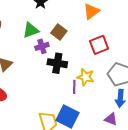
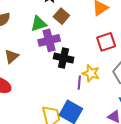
brown square: (59, 32) -> (61, 16), moved
purple cross: (42, 46) -> (49, 40), size x1.5

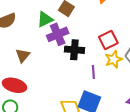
red square: (106, 42) -> (108, 40), moved
yellow star: (91, 73) -> (114, 59), moved, turned -30

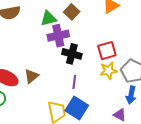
brown triangle: (23, 55) -> (31, 76), moved
purple line: (93, 72) -> (74, 82), moved

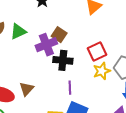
brown square: (72, 12) -> (59, 35), moved
green triangle: (49, 18) -> (18, 31), moved

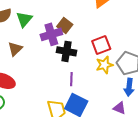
green triangle: (18, 31) -> (24, 19), turned -30
brown triangle: (27, 89) -> (15, 49), moved

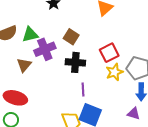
green triangle: (24, 19) -> (30, 35), turned 42
purple cross: (51, 34) -> (45, 49), moved

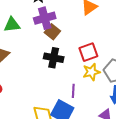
purple cross: (45, 49) -> (45, 18), moved
purple line: (83, 90) -> (73, 91), moved

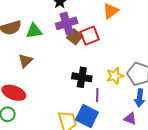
red square: (88, 52) -> (90, 36), moved
black cross: (54, 58) -> (82, 77), moved

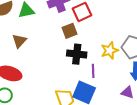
brown square: (75, 37) -> (69, 31), moved, turned 35

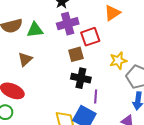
yellow star: (110, 50) -> (118, 61), moved

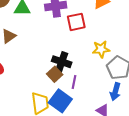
brown square: (76, 54) -> (55, 74), moved, turned -35

